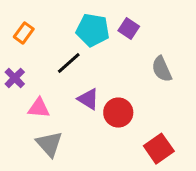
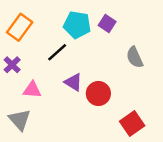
orange rectangle: (24, 33) -> (20, 27), size x1.5
gray triangle: (49, 144) -> (20, 120), moved

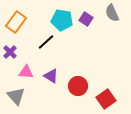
gray semicircle: (135, 57) -> (112, 13), moved
purple triangle: (73, 82) -> (51, 76), moved
red circle: (98, 93) -> (78, 86), moved

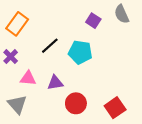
cyan pentagon: (62, 20) -> (80, 52), moved
purple triangle: (51, 76) -> (55, 83), turned -42
red circle: (78, 86) -> (76, 103), moved

